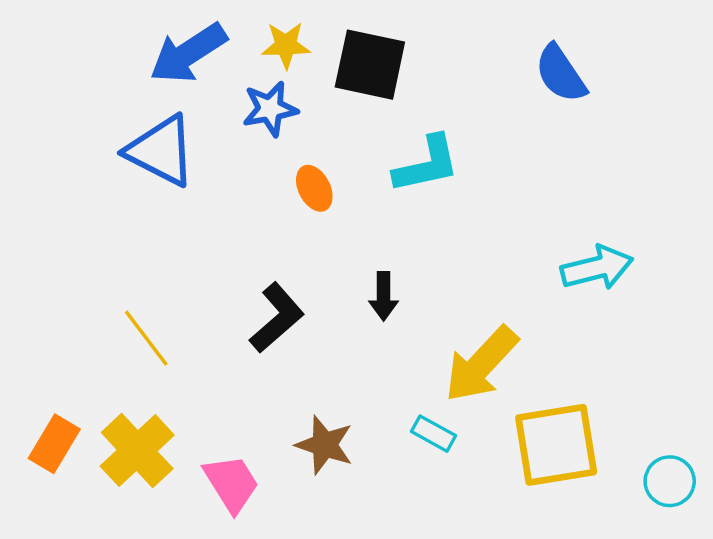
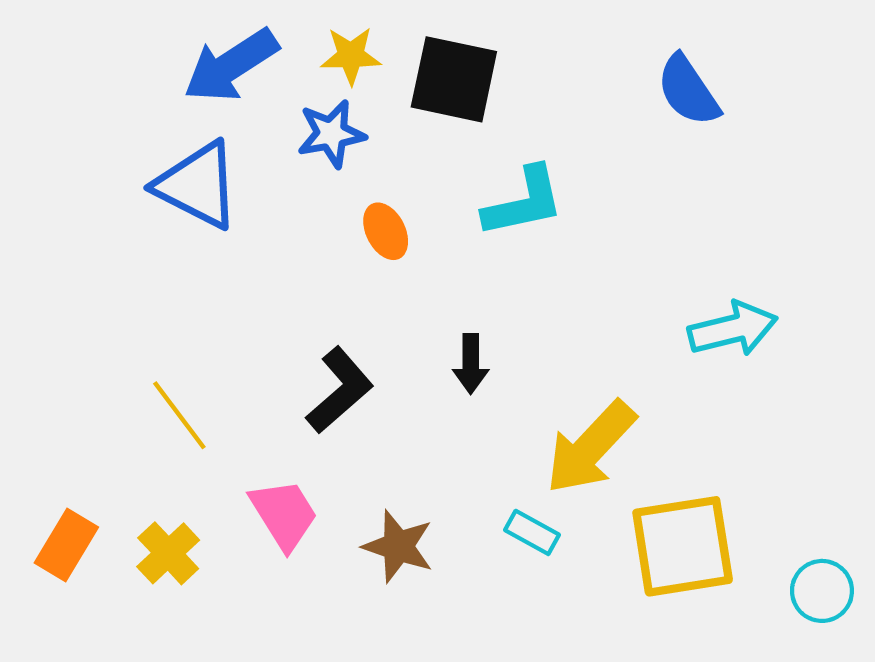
yellow cross: (137, 451) -> (168, 553), size x0.7
pink trapezoid: (231, 483) -> (284, 514), moved

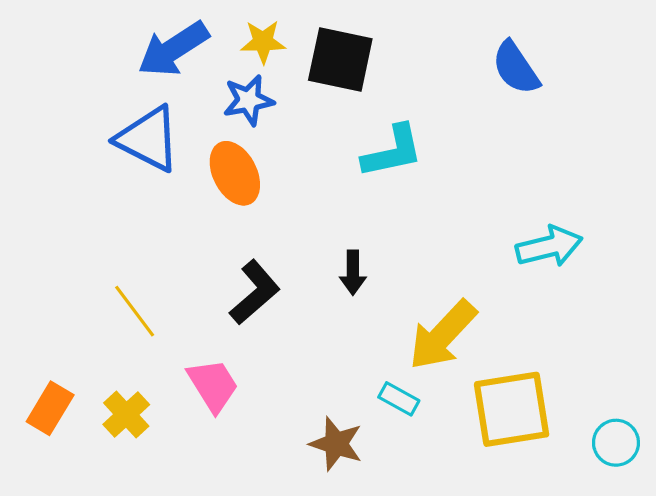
orange ellipse: (386, 231) -> (235, 173), moved, size x1.5
brown star: (398, 546) -> (336, 444), moved

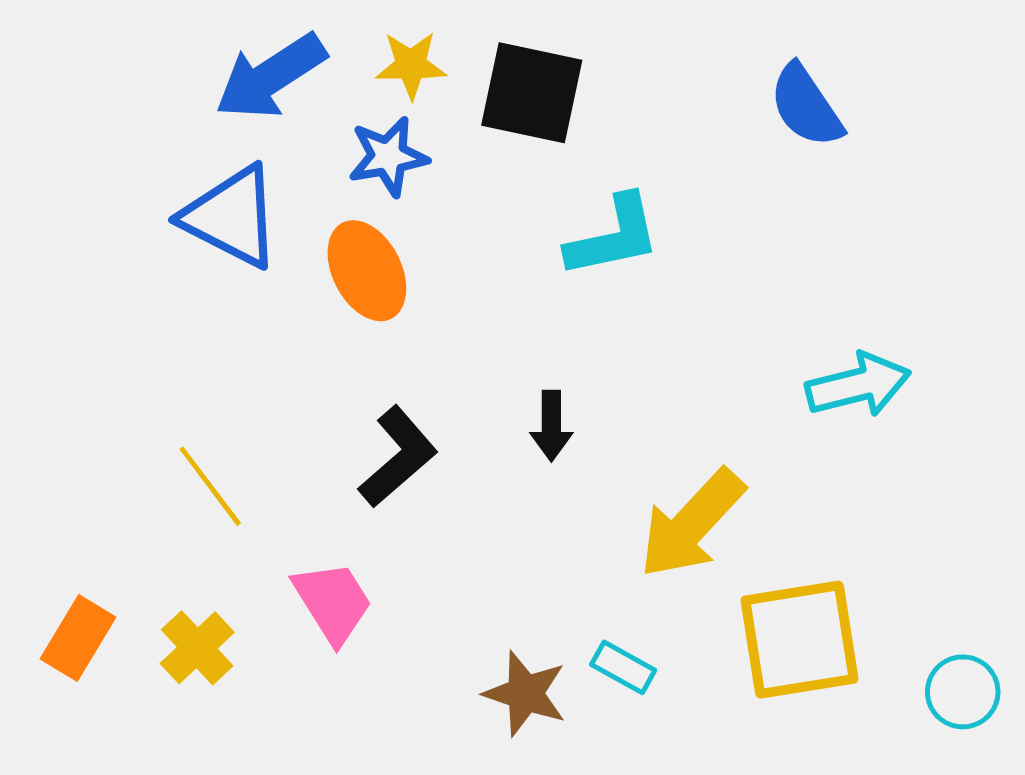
cyan rectangle: (399, 399) -> (623, 667), moved

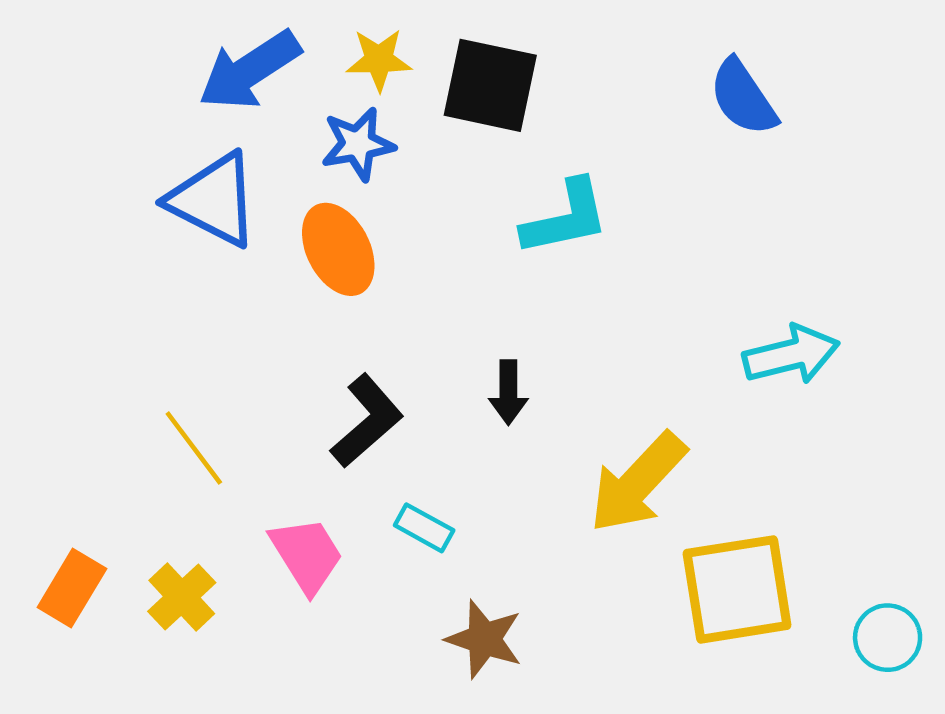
cyan rectangle: (623, 667) -> (424, 528), moved

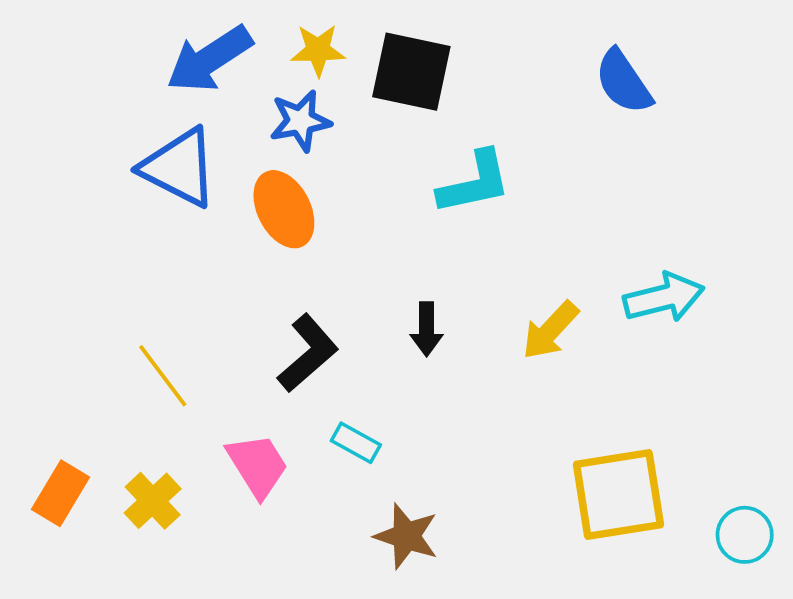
yellow arrow: (638, 483) -> (550, 330), moved, size x0.7

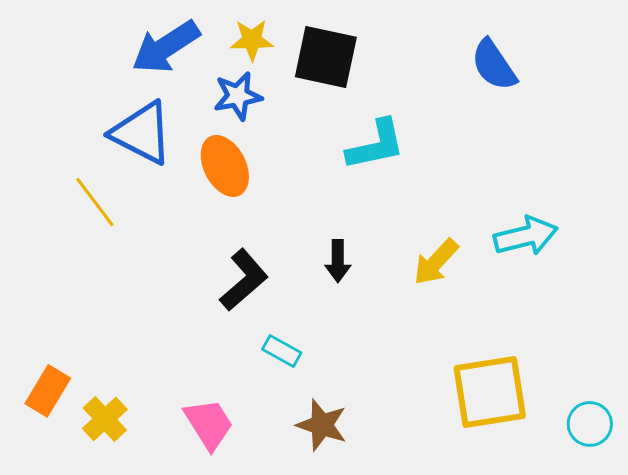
yellow line: (163, 376) -> (95, 202), moved
pink trapezoid: (257, 465) -> (209, 424), moved
yellow cross: (153, 501) -> (105, 419), moved

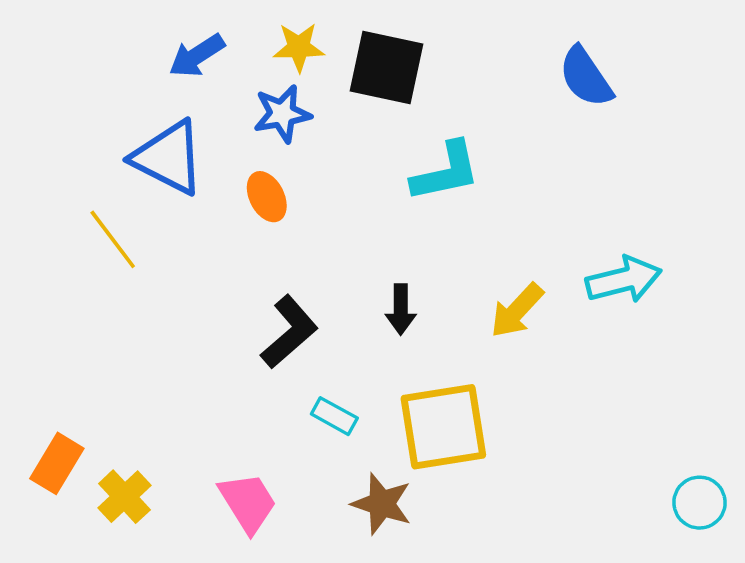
blue arrow: (166, 47) -> (197, 56), size x0.7
orange ellipse: (225, 166) -> (267, 197), size x0.7
yellow square: (490, 392) -> (443, 427), moved

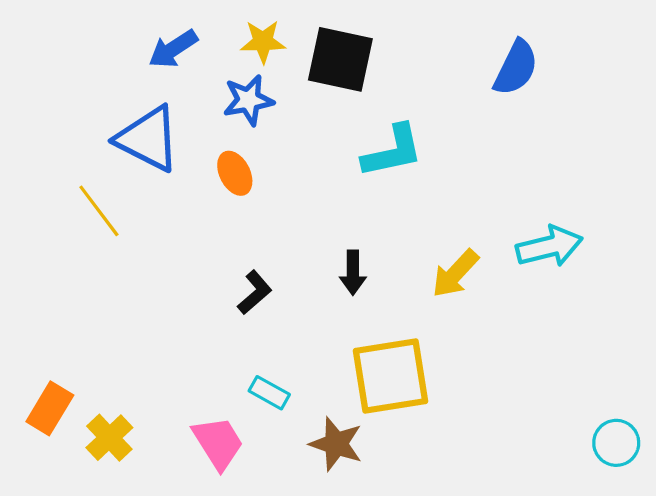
blue semicircle: (586, 77) -> (516, 68), turned -120
black L-shape: (289, 332) -> (255, 292), size x0.7
cyan rectangle: (334, 416) -> (269, 393), moved

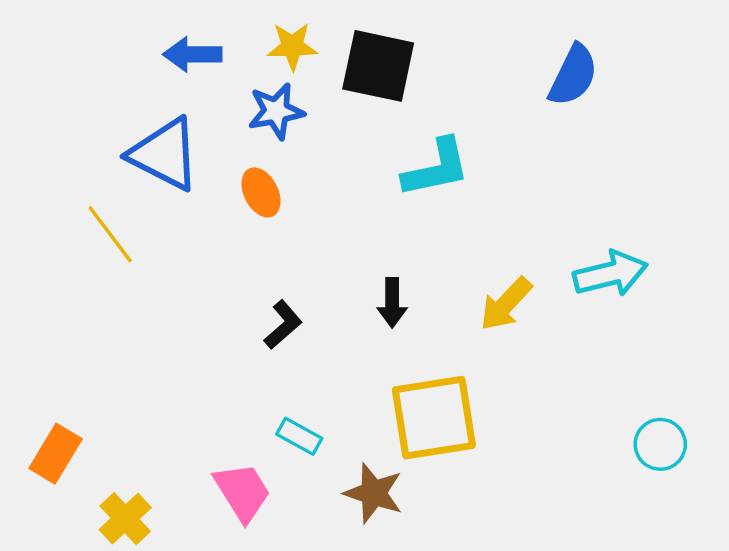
blue arrow: (173, 49) -> (192, 54), turned 33
yellow cross: (109, 438) -> (125, 519), moved
cyan circle: (616, 443) -> (660, 444), moved

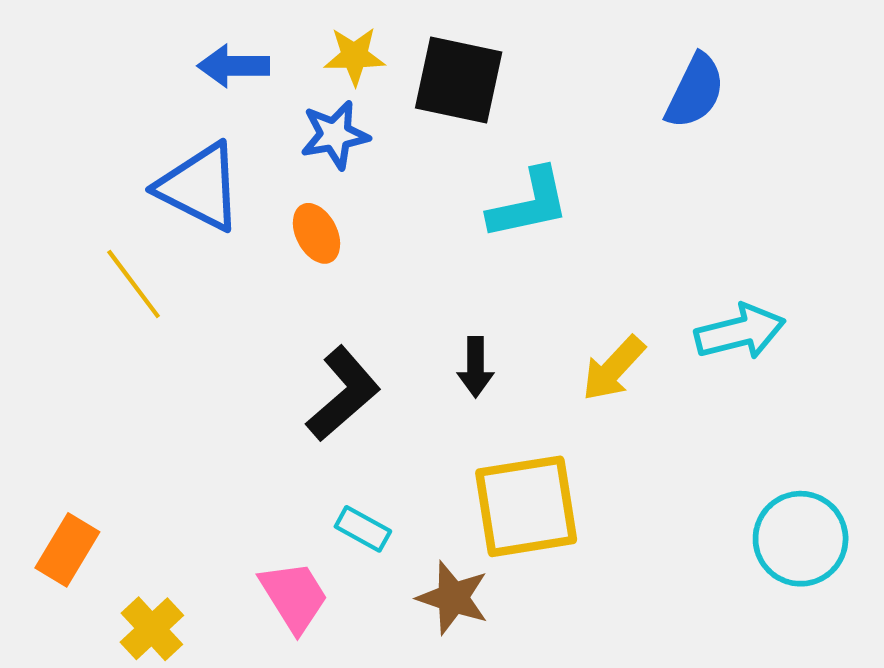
black L-shape: (283, 325) -> (343, 394), size x1.6
cyan circle: (660, 444) -> (801, 539), size x1.5

